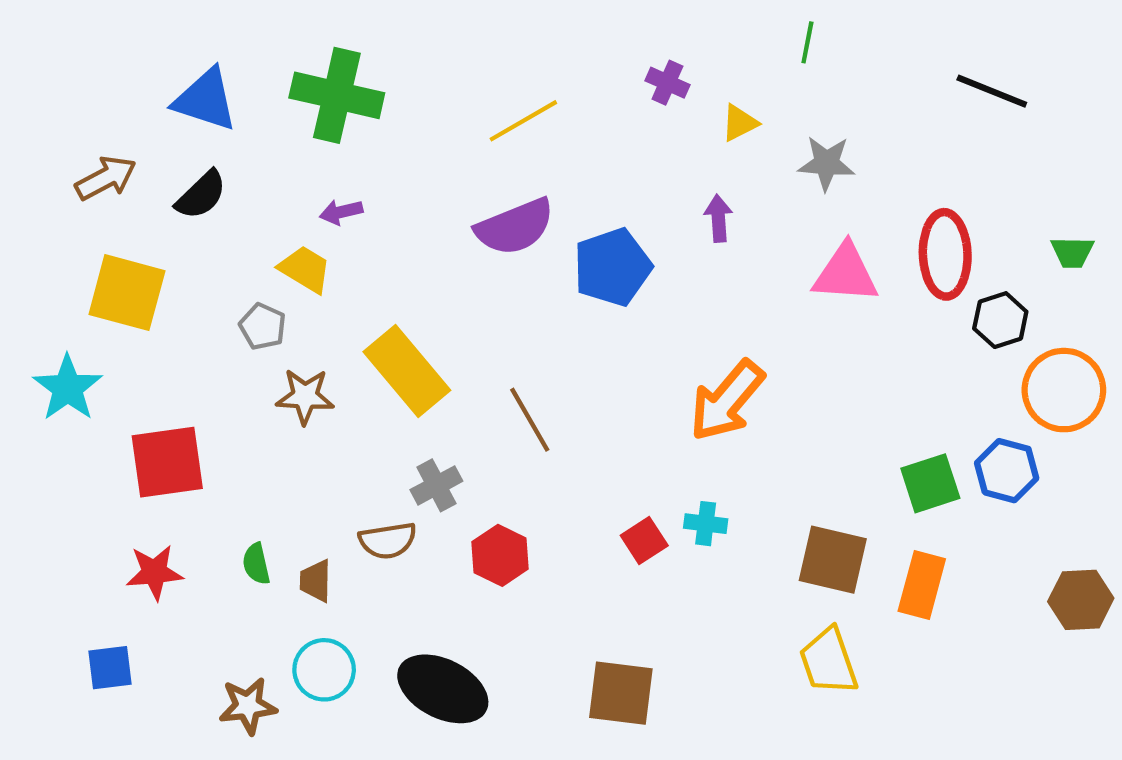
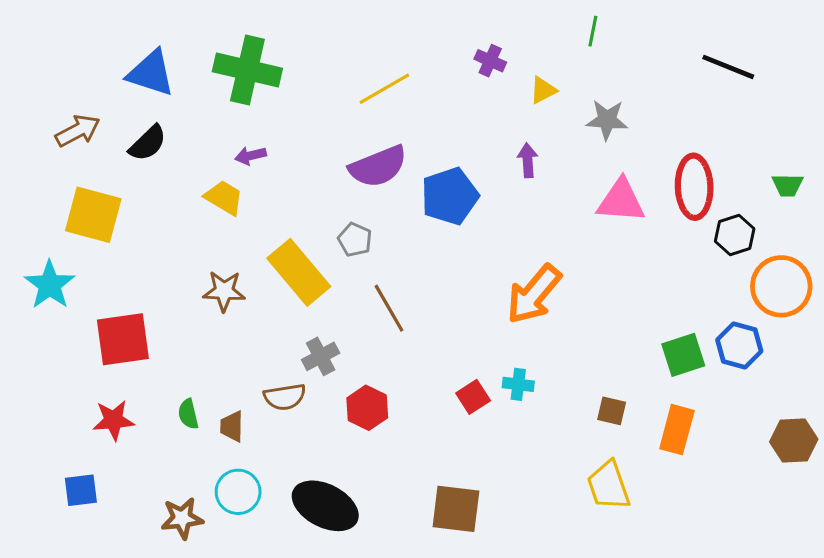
gray pentagon: (263, 326) -> (355, 240), moved
brown square: (833, 560) -> (612, 411), size x0.6

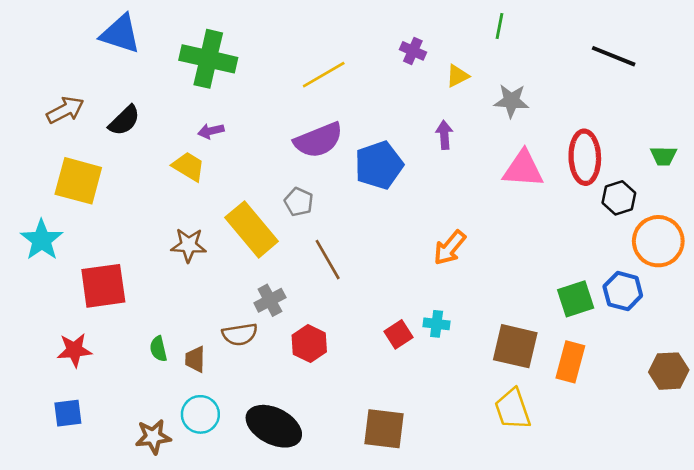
blue triangle: (151, 73) -> (120, 34), moved
orange arrow: (534, 294) -> (450, 248), size x0.7
brown square: (612, 411) -> (515, 346), size x1.8
red star: (114, 420) -> (74, 350), moved

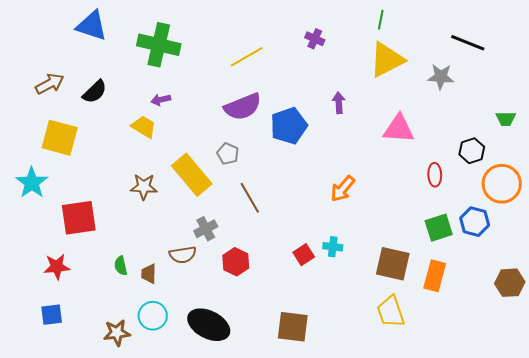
yellow triangle: (458, 76) -> (387, 60), moved, size x2.0
gray star: (511, 101) -> (441, 77), moved
red ellipse: (585, 157) -> (435, 175), moved, size x0.6

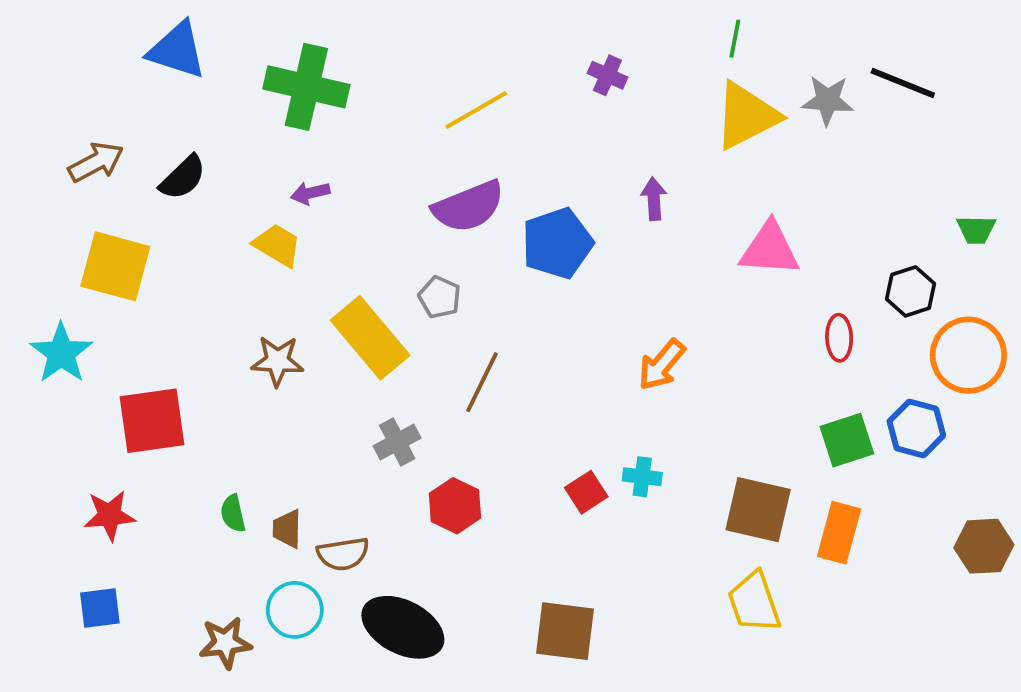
gray star: (441, 77) -> (828, 100), moved
brown line: (250, 198) -> (482, 382), turned 56
brown semicircle: (183, 255) -> (343, 554), moved

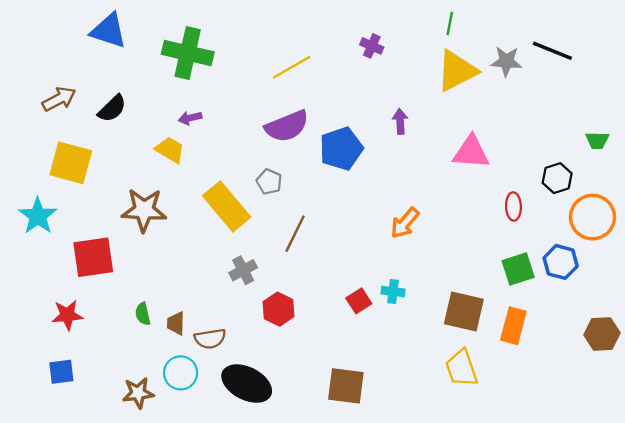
brown star: (277, 361) -> (144, 210), moved, size x1.4

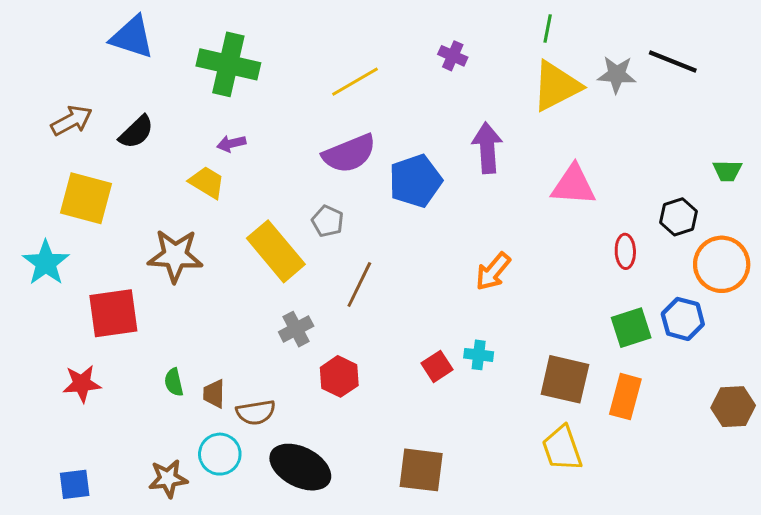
purple arrow: (400, 121) -> (487, 148), size x1.6
blue square: (61, 372) -> (75, 484), moved

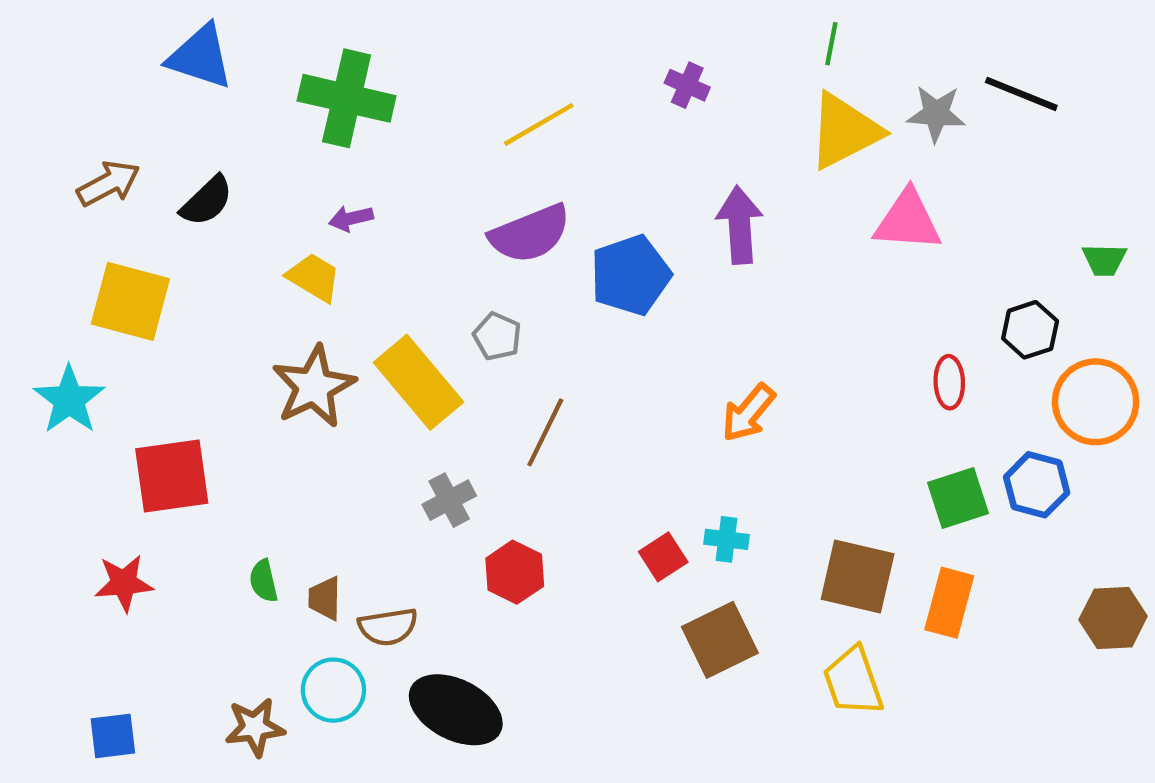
pink triangle: (574, 185) -> (908, 221), moved
brown star: (175, 256) -> (314, 387), moved, turned -30
brown square: (421, 470) -> (720, 640), moved, turned -33

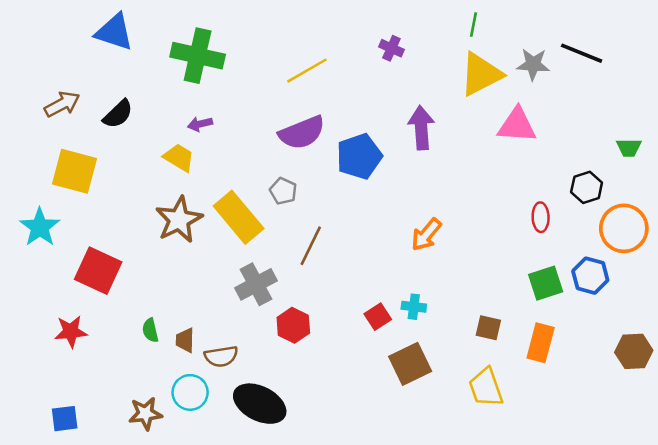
red square: (172, 476) -> (98, 271), turned 33
gray cross: (449, 500) -> (256, 284), size x1.4
brown square: (858, 577) -> (488, 328), size x0.6

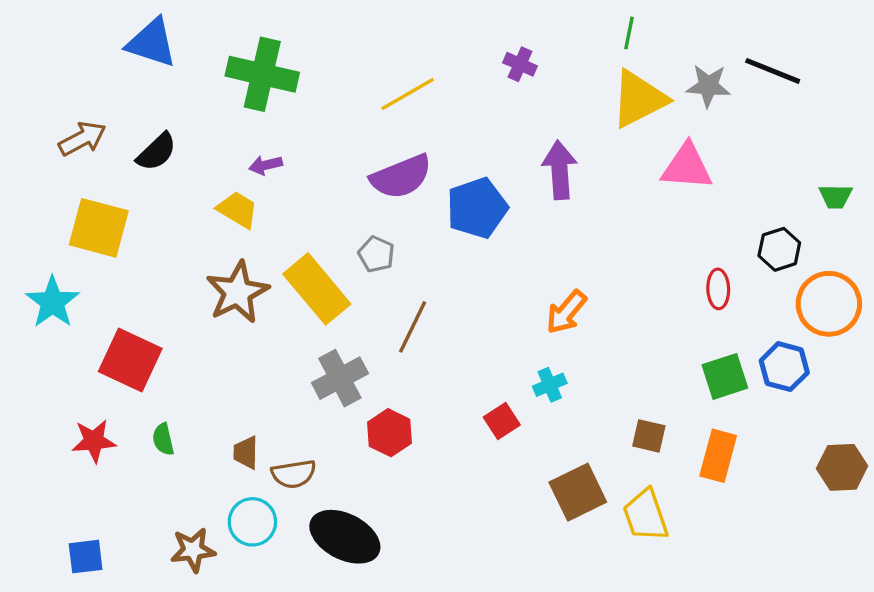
cyan cross: (414, 307) -> (550, 385), moved, turned -30
green semicircle: (150, 330) -> (163, 439), moved
brown square: (410, 364) -> (578, 492), moved

